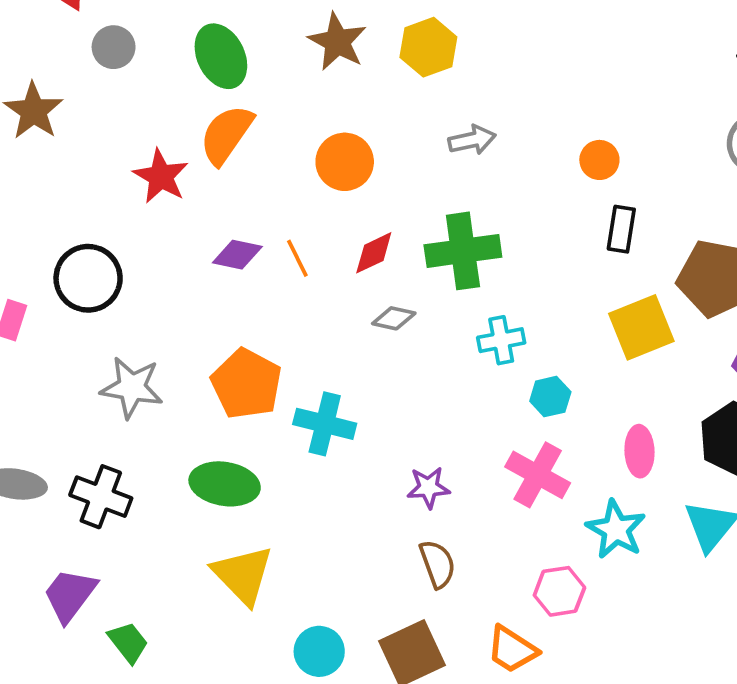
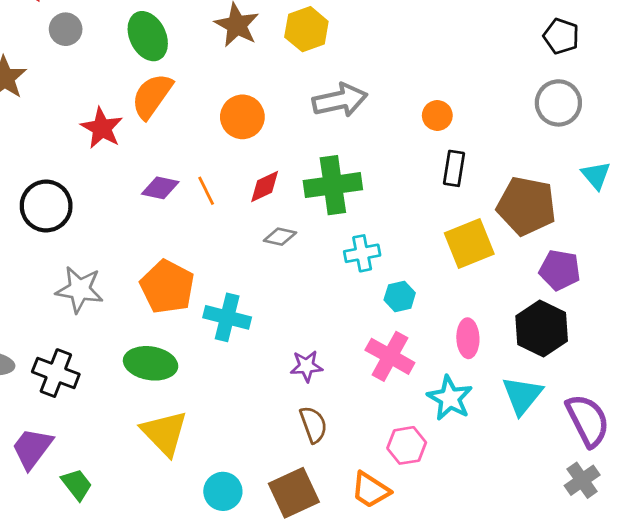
gray arrow: (472, 140) -> (340, 100), size x1.5

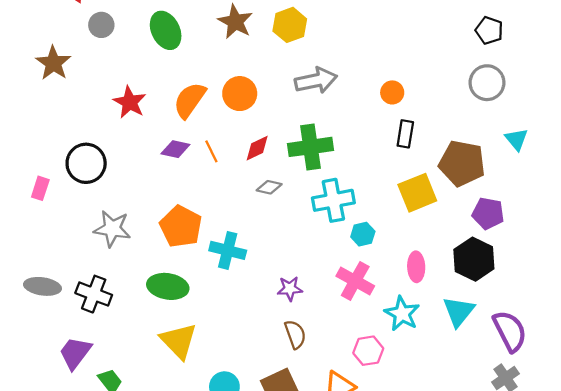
orange semicircle: (152, 96) -> (190, 100), moved
cyan cross: (362, 253) -> (333, 200), size x1.5

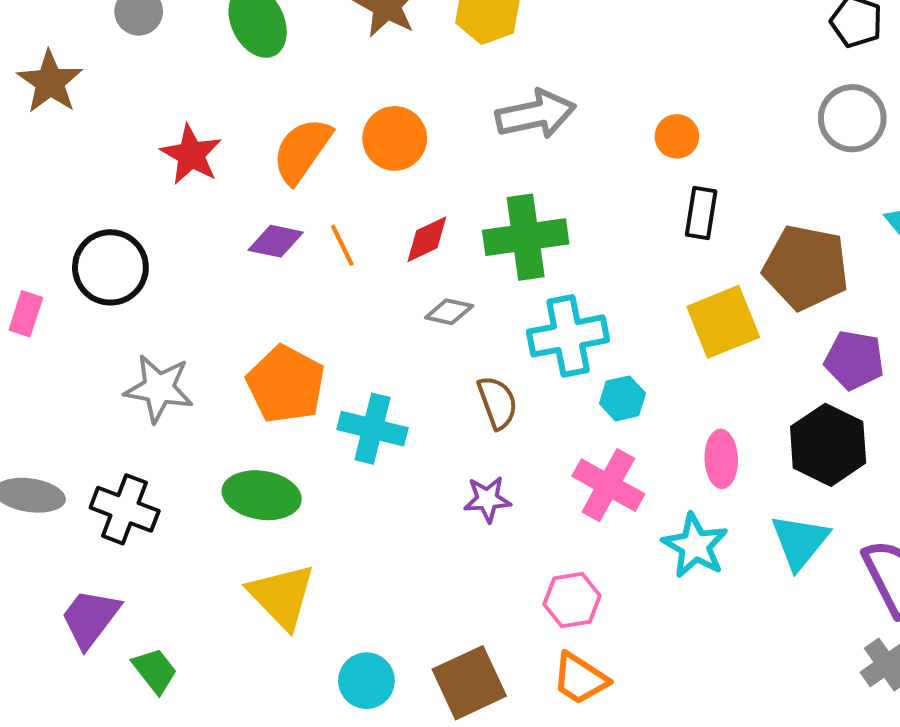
brown semicircle: (295, 334) -> (497, 402), moved
pink hexagon: (368, 351) -> (572, 600), moved

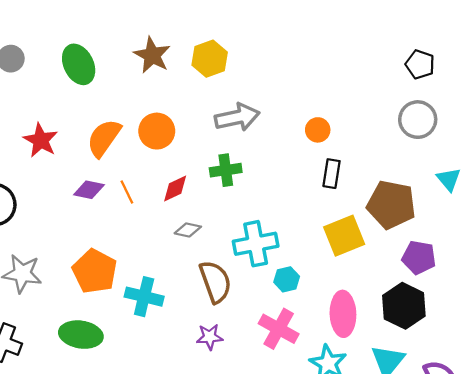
green cross: (526, 237) -> (226, 170), moved, size x0.7
brown semicircle: (497, 402) -> (215, 282), size x1.4
pink ellipse: (721, 459) -> (343, 314), size x1.4

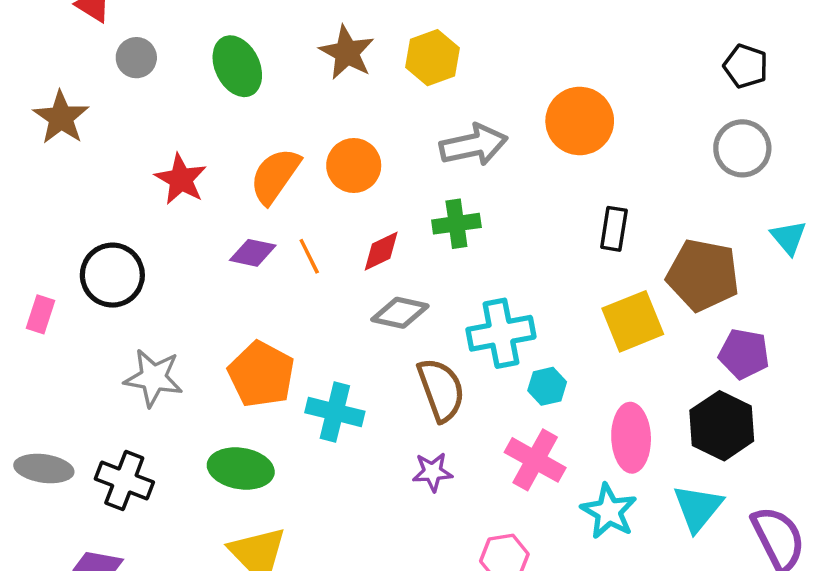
orange circle: (318, 130) -> (580, 121), moved, size x1.8
gray diamond: (188, 230) -> (400, 313), size x1.4

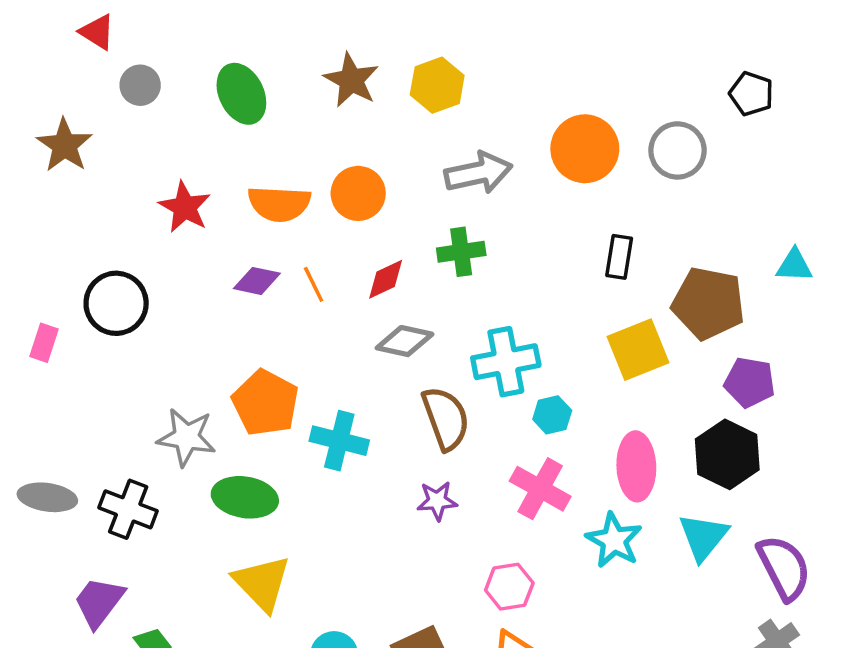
gray circle: (742, 148) -> (678, 150), moved
orange semicircle: (275, 176) -> (279, 204), turned -122
cyan triangle: (789, 237) -> (794, 266), turned -48
gray star: (153, 378) -> (186, 437), moved

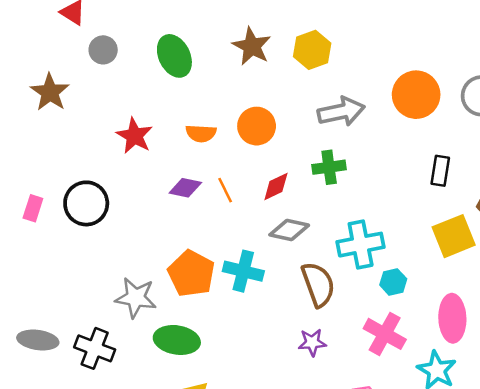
orange semicircle: (279, 204) -> (201, 133), size x0.7
pink rectangle: (44, 343) -> (33, 208), moved
cyan cross: (339, 441) -> (243, 271), moved

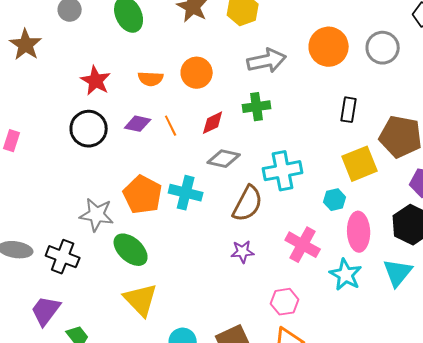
black circle: (86, 203) -> (89, 129), moved
cyan hexagon: (393, 282) -> (335, 200), moved
brown semicircle: (318, 284) -> (248, 204), turned 48
green ellipse: (177, 340) -> (131, 250), turned 33

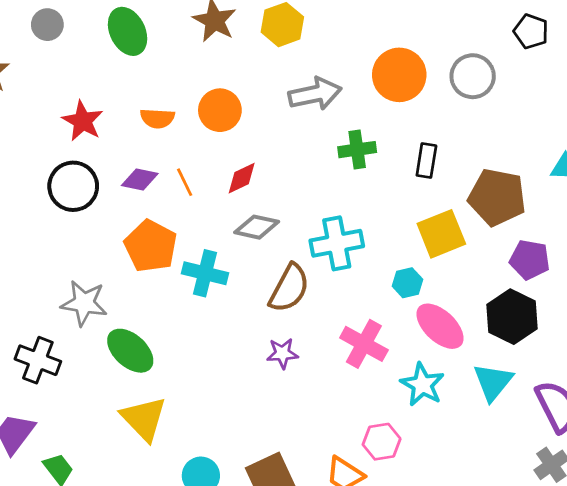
green cross: (257, 107) -> (357, 150), moved
orange pentagon: (143, 195) -> (151, 246), moved
pink ellipse: (359, 232) -> (440, 326), turned -45
pink hexagon: (285, 302) -> (382, 442), moved

